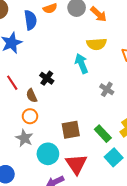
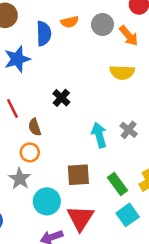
cyan arrow: (82, 64) -> (99, 135), moved
black cross: (47, 78) -> (61, 98), moved

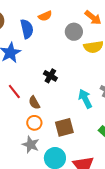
gray circle: (103, 25) -> (74, 32), moved
brown square: (78, 175) -> (64, 127), moved

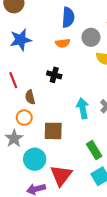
orange semicircle: (45, 16) -> (63, 43), moved
blue semicircle: (27, 29) -> (68, 17), moved
black cross: (50, 76) -> (54, 75), turned -32

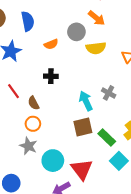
blue semicircle: (68, 17) -> (28, 21), moved
brown square: (53, 131) -> (83, 127), moved

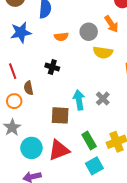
orange circle: (33, 124) -> (14, 101), moved
brown square: (83, 127) -> (60, 115), moved
red triangle: (82, 169) -> (59, 150), moved, turned 30

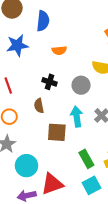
gray circle: (89, 32) -> (81, 85), moved
brown semicircle: (29, 88) -> (39, 106), moved
red triangle: (59, 150) -> (52, 184), moved

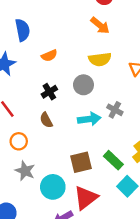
black cross: (50, 82) -> (49, 92), turned -32
cyan arrow: (77, 117) -> (89, 119), turned 108
brown square: (57, 132) -> (81, 162), moved

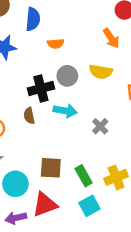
orange semicircle: (49, 56) -> (56, 44), moved
gray circle: (83, 85) -> (67, 76), moved
black cross: (49, 92) -> (41, 89), size x1.5
cyan arrow: (89, 119) -> (65, 111), moved

